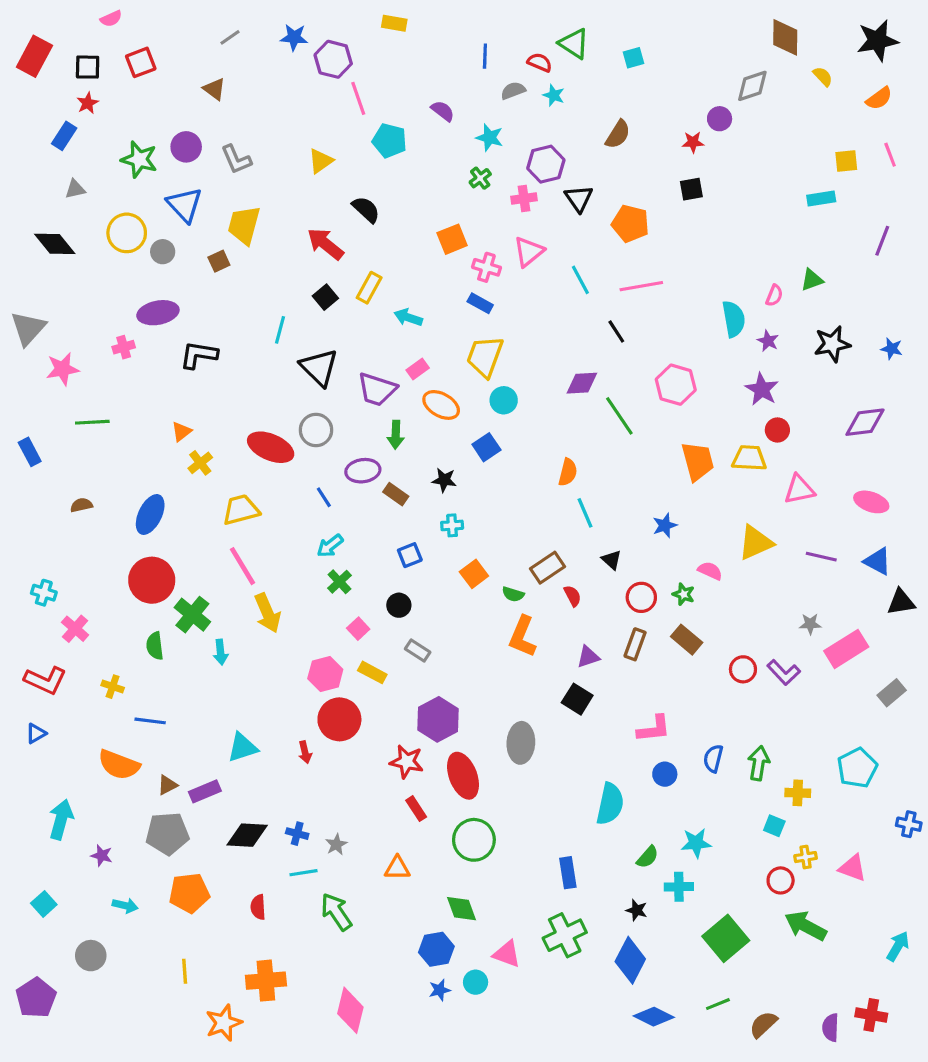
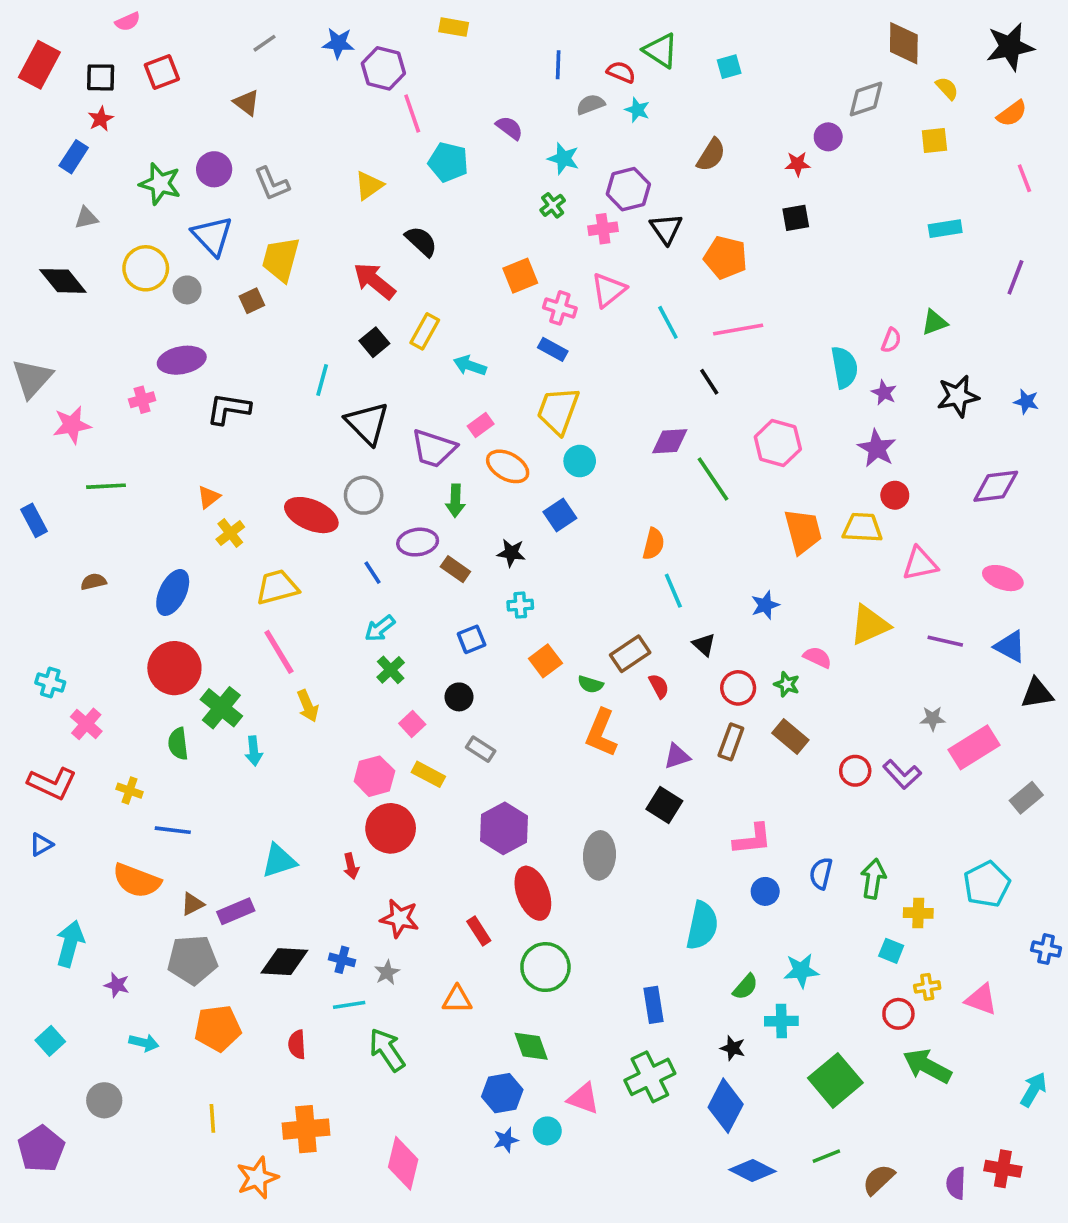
yellow square: (846, 161) -> (934, 140), moved
yellow arrow: (267, 613) -> (308, 706), size x0.7
red star: (407, 762) -> (400, 918), moved

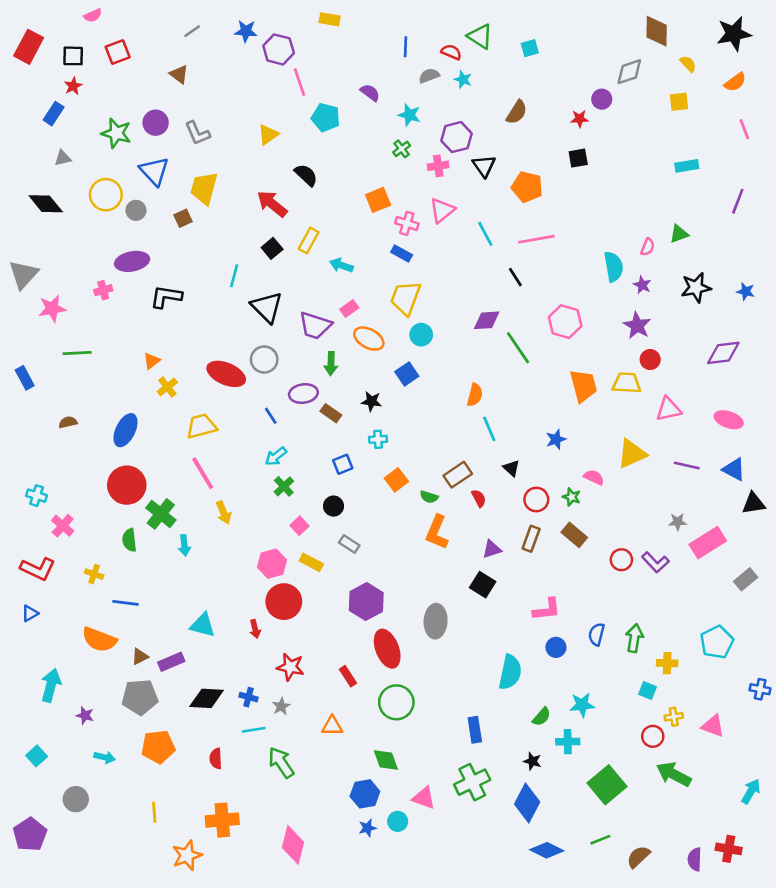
cyan triangle: (279, 861) -> (203, 625), turned 32

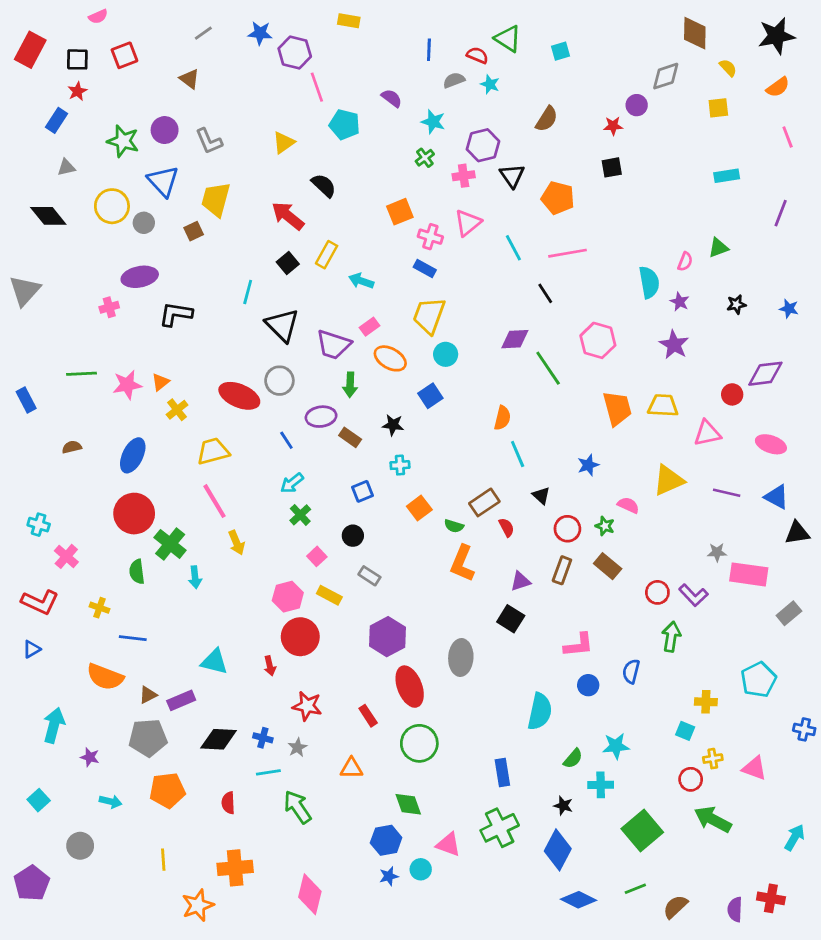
black star: (696, 288) -> (736, 304), size x0.6
pink star: (52, 308) -> (127, 385), moved
red circle: (650, 360) -> (732, 394), moved
pink rectangle: (708, 543) -> (749, 574), turned 40
green arrow: (634, 638) -> (671, 637), moved

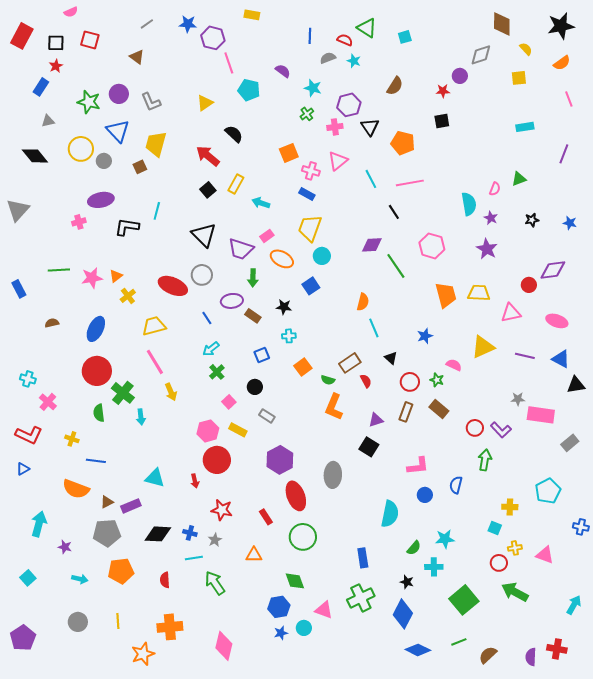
red square: (124, 55) -> (90, 40), turned 36
cyan line: (248, 292) -> (157, 211), moved
gray circle: (80, 846) -> (78, 622), moved

